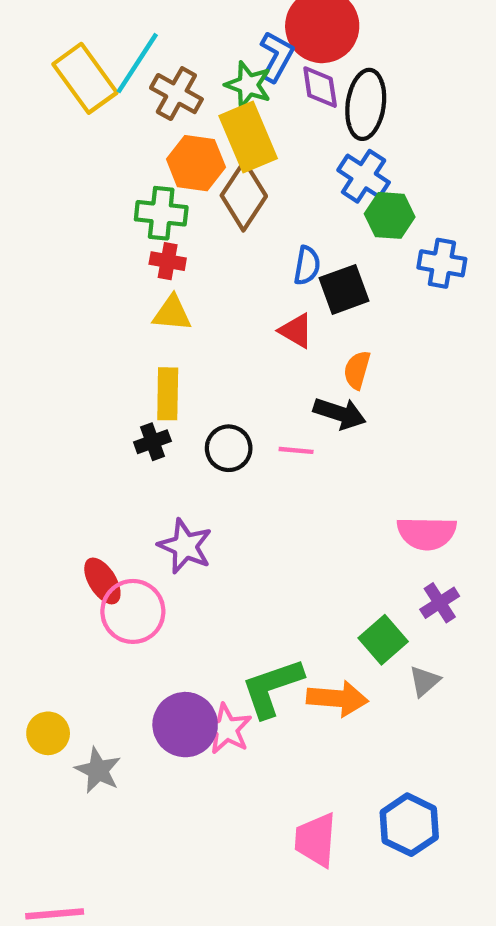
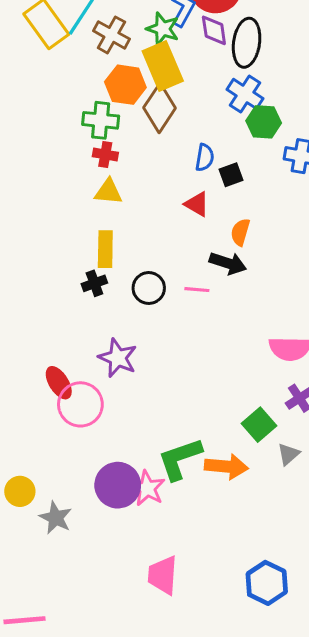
black square: (344, 289) -> (231, 175), size x0.7
blue hexagon: (409, 825) -> (267, 583), moved
pink trapezoid: (316, 840) -> (163, 575), moved

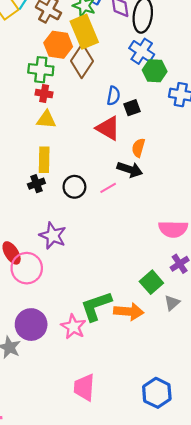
red triangle: (197, 204) -> (108, 128), size x1.4
pink line: (197, 290) -> (108, 188), turned -35
purple circle: (118, 485) -> (31, 325), moved

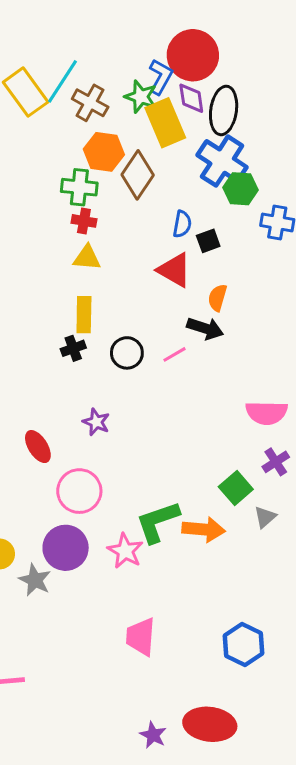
yellow rectangle: (84, 32) -> (165, 123), moved
blue cross: (142, 51) -> (222, 161), size x1.4
purple star: (53, 236) -> (96, 422), size x0.7
pink circle: (27, 268) -> (79, 491), moved

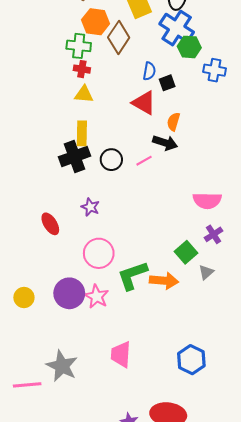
black cross: (73, 348) -> (75, 156), size x1.8
pink circle: (79, 491) -> (99, 253), moved
pink star: (125, 551) -> (97, 296), moved
gray star: (35, 580) -> (62, 366), moved, size x1.4

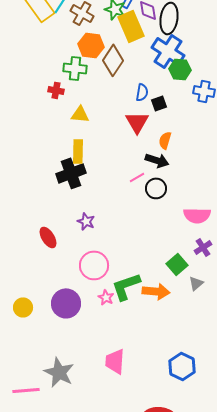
red cross: (82, 69) -> (56, 90), moved
red triangle: (144, 103) -> (137, 122), turned 30
black circle: (111, 160) -> (156, 188), moved
pink star: (97, 296) -> (106, 297), moved, size x0.7

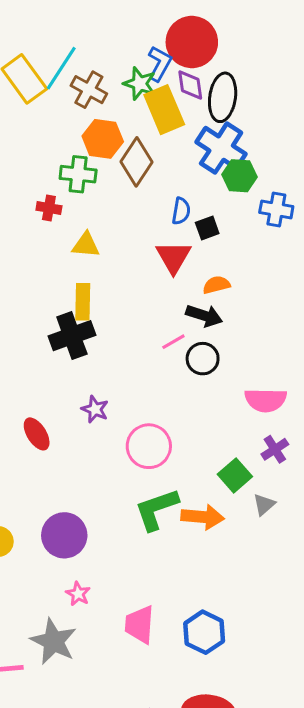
orange semicircle: (165, 140) -> (216, 285), turned 60
pink circle: (94, 265) -> (149, 446), moved
pink star: (106, 297) -> (78, 594), moved
blue hexagon: (182, 366) -> (204, 632), moved

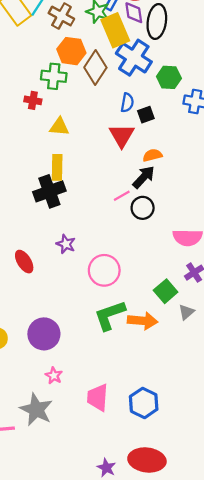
blue cross: (221, 148) -> (134, 58), moved
black arrow: (204, 316) -> (144, 177), turned -65

